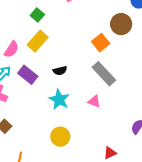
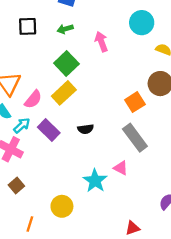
green square: (37, 15) -> (66, 63), size x1.5
cyan star: (59, 100) -> (95, 181), moved
yellow circle: (60, 137) -> (62, 206), moved

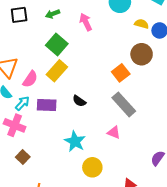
black semicircle: (86, 129) -> (79, 101), turned 48
purple rectangle: (49, 130) -> (47, 105), turned -36
cyan star: (95, 181) -> (75, 141), moved
yellow circle: (62, 206) -> (92, 167), moved

